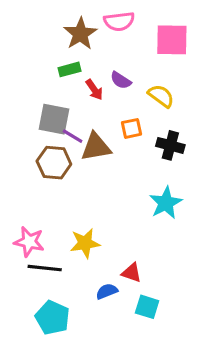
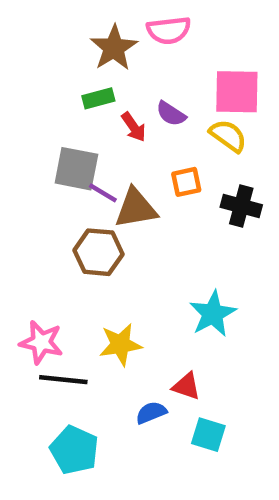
pink square: (172, 40) -> (237, 92), moved
brown hexagon: (54, 163) -> (98, 252), moved
cyan star: (166, 203) -> (213, 314), moved

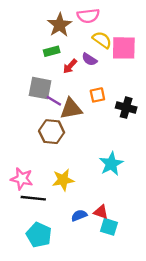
red arrow: (134, 127) -> (70, 66), turned 77
yellow semicircle: (228, 136) -> (102, 40), moved
red triangle: (186, 386) -> (101, 212), moved

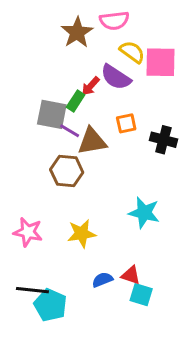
green rectangle: (52, 51) -> (76, 101), moved, turned -42
purple semicircle: (89, 59) -> (116, 77), size x1.5
cyan star: (111, 164) -> (144, 213), turned -30
black line: (33, 198) -> (32, 290), moved

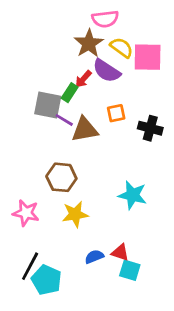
brown star: (77, 32) -> (89, 43), moved
brown hexagon: (67, 171) -> (61, 177), moved
black line: (32, 290) -> (30, 266), turned -68

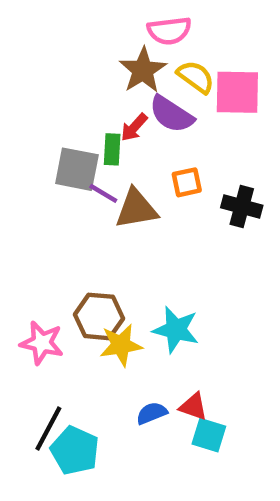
green rectangle: (70, 93) -> (112, 149), turned -30
brown hexagon: (61, 177) -> (99, 316), moved
cyan star: (133, 195) -> (176, 330), moved

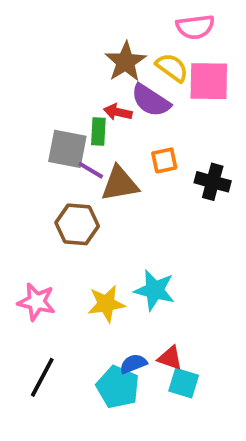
pink semicircle: (169, 31) -> (195, 27), moved
red arrow: (134, 127) -> (118, 112), turned 60
brown hexagon: (99, 316) -> (77, 224), moved
cyan pentagon: (75, 451) -> (118, 387), moved

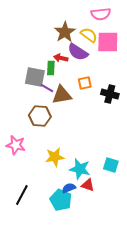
cyan star: (155, 290) -> (80, 169), moved
pink star: (36, 302) -> (16, 145), moved
cyan square: (184, 383) -> (111, 165), moved

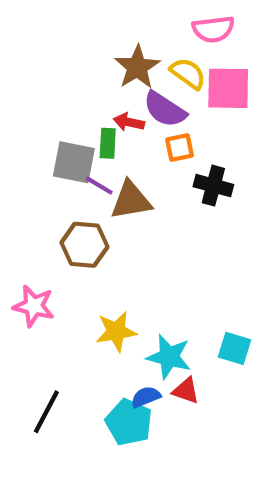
orange square: (85, 83) -> (180, 147), moved
black cross: (110, 94) -> (213, 186), moved

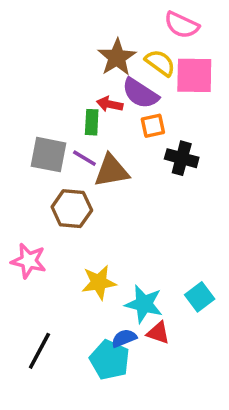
pink semicircle: (213, 29) -> (182, 25), turned 32
gray square: (74, 162) -> (48, 155), moved
cyan square: (235, 348) -> (200, 297), turned 36

